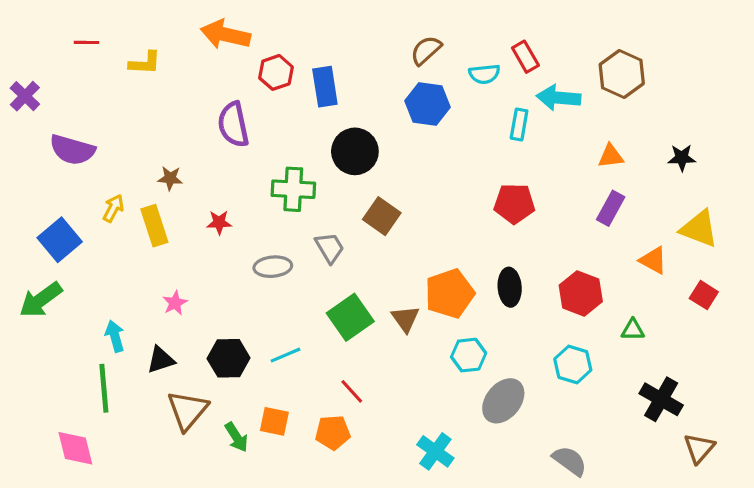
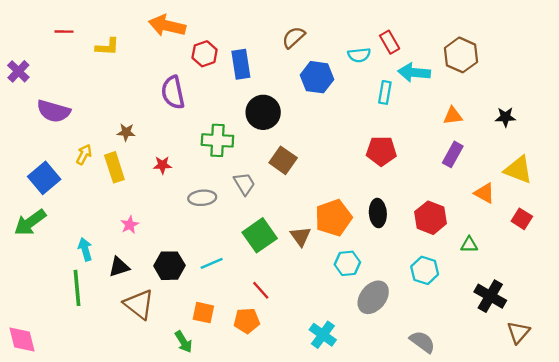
brown semicircle: (426, 50) -> (294, 37), moved
brown triangle: (188, 410) -> (139, 304), turned -32
green arrow: (236, 437) -> (183, 342), moved
pink diamond: (75, 448) -> (22, 339), moved

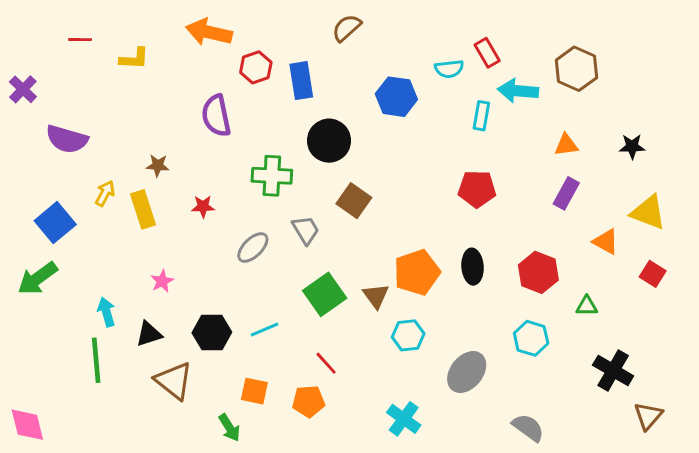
brown semicircle: (294, 37) -> (347, 28), moved
gray ellipse: (202, 198) -> (253, 248), turned -40
cyan hexagon: (347, 263) -> (408, 335), moved

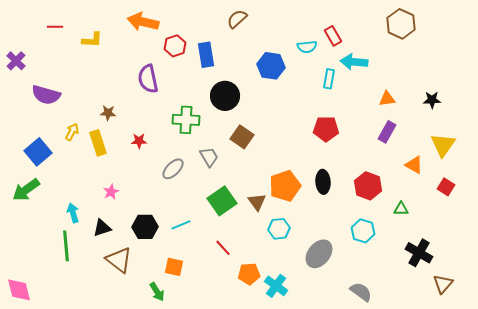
brown hexagon: (576, 69) -> (401, 24), moved
yellow triangle: (648, 212) -> (443, 145), turned 44
orange pentagon: (308, 401) -> (249, 274), moved

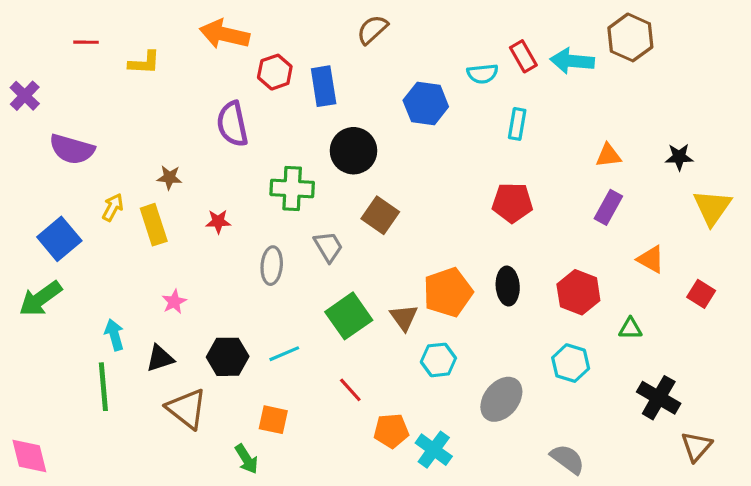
cyan arrow: (354, 62) -> (572, 61), moved
yellow triangle: (443, 145) -> (712, 207), moved
gray ellipse: (173, 169) -> (272, 266), turned -40

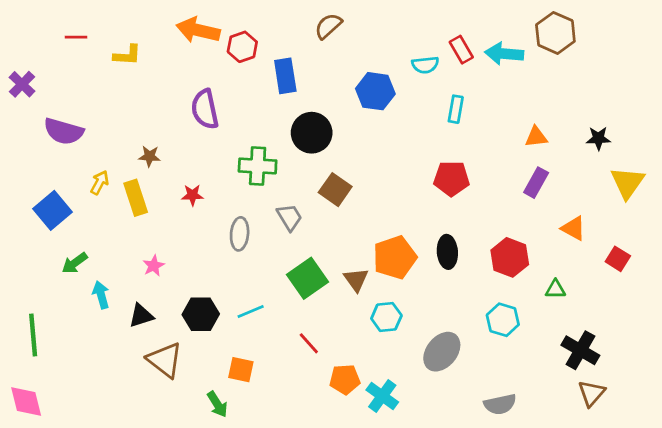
red hexagon: (275, 72) -> (242, 47), moved
green arrow: (40, 299) -> (75, 263), moved, size x0.7
green line: (103, 387) -> (33, 335), moved
brown triangle: (696, 446) -> (591, 393), moved
gray semicircle: (567, 459) -> (500, 404), turned 132

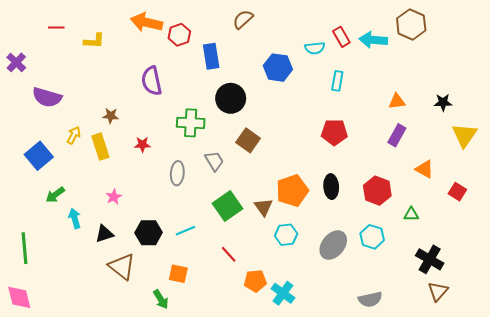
gray ellipse: (442, 352) -> (333, 245), moved

